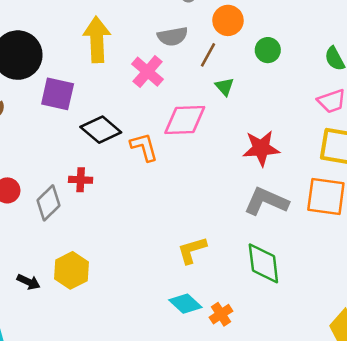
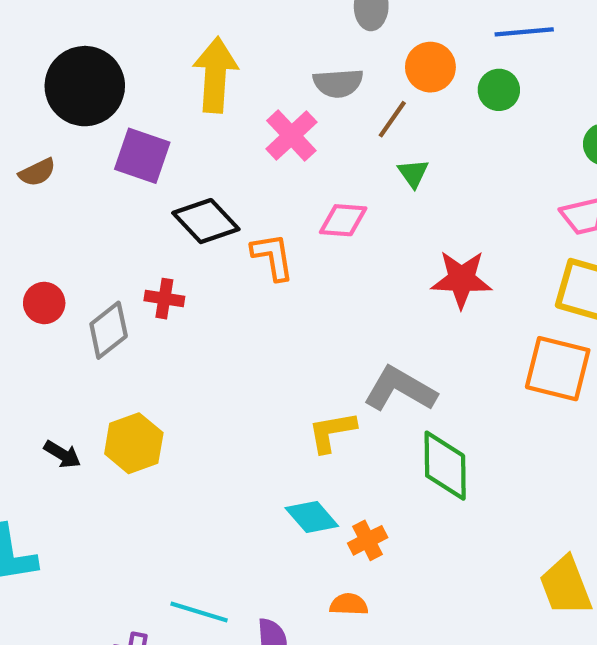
green circle: (268, 50) -> (499, 90), moved
pink diamond: (185, 120) -> (343, 220), size x0.7
gray L-shape: (266, 201) -> (400, 389), moved

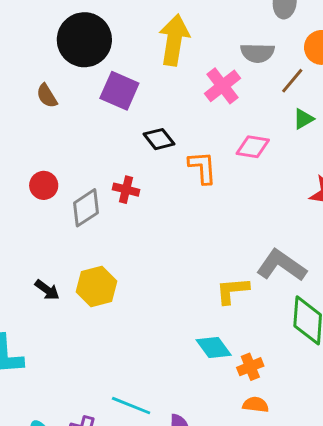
brown semicircle: (37, 172) -> (47, 96), turned 80
green triangle: (413, 173) -> (303, 119), turned 30
black diamond: (206, 221) -> (159, 139), size x0.7
orange semicircle: (349, 604) -> (256, 405), moved

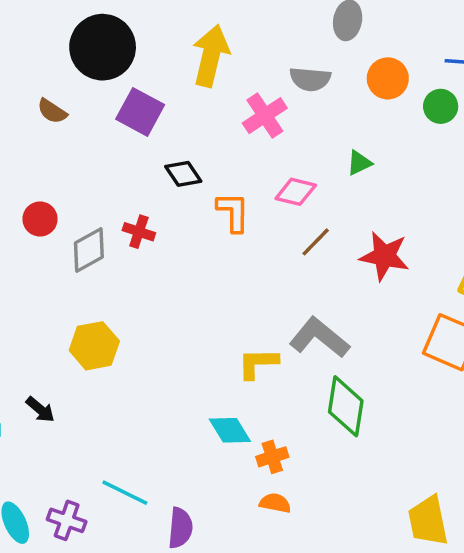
brown line: (292, 81) -> (316, 242), moved
brown semicircle: (47, 96) -> (52, 111), turned -30
black arrow: (47, 290) -> (40, 409), moved

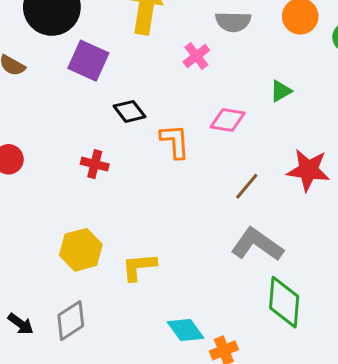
pink cross: (265, 116) -> (196, 56), size x0.7
brown line: (316, 242) -> (247, 186), moved
gray diamond: (89, 250) -> (71, 321), moved
yellow hexagon: (94, 346) -> (81, 250), moved
yellow L-shape: (258, 363) -> (139, 267), moved

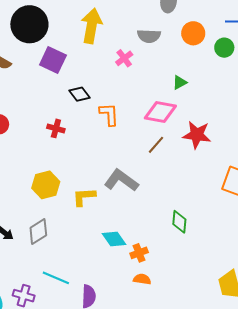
pink diamond: (228, 120) -> (160, 112), moved, size x1.4
gray L-shape: (257, 245) -> (121, 180), moved
green diamond: (284, 302) -> (179, 222), size x0.7

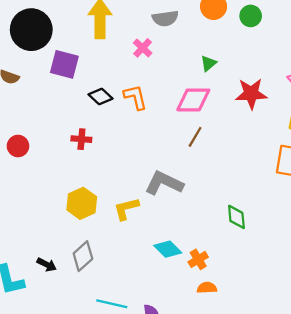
orange L-shape: (109, 114) -> (136, 97), moved
red star: (197, 135) -> (251, 94), moved

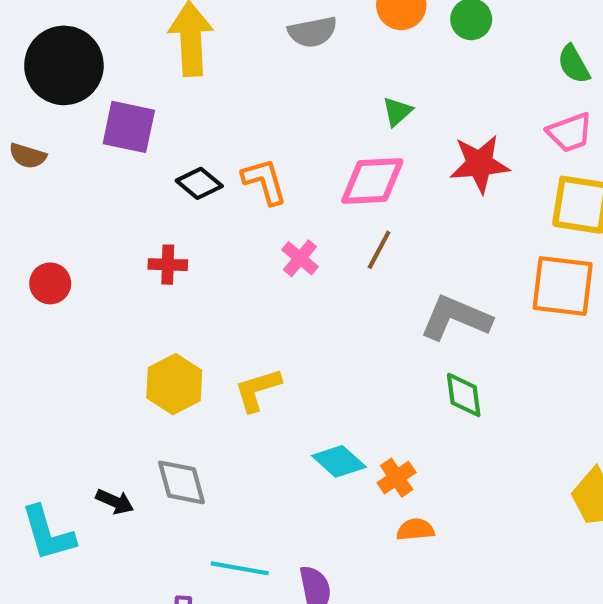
pink cross: (143, 48) -> (300, 258), moved
gray L-shape: (164, 183) -> (456, 318), moved
gray diamond: (83, 256) -> (182, 482), turned -60

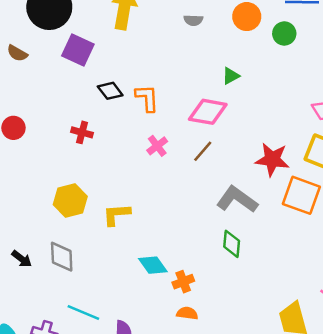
gray semicircle: (312, 32) -> (193, 20), size x0.7
red star: (480, 164) -> (272, 160), moved

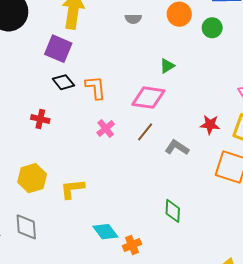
purple square: (78, 50) -> (58, 49), moved
red star: (272, 160) -> (210, 125), moved, size x0.7
gray L-shape: (237, 199) -> (177, 147), moved, size x0.7

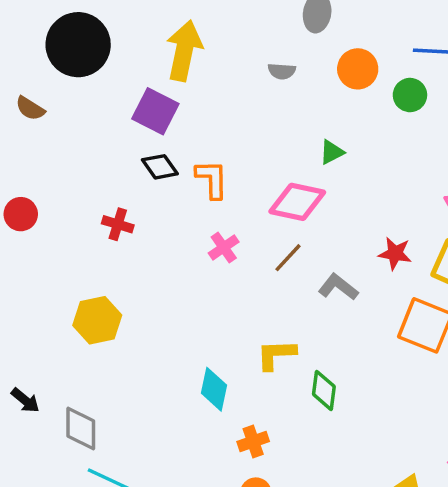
yellow L-shape: (72, 189) -> (276, 354), moved
gray diamond: (26, 227) -> (81, 429), moved
cyan diamond: (105, 232) -> (214, 389), moved, turned 45

